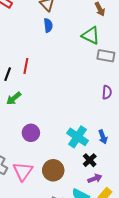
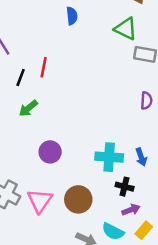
cyan cross: (78, 137) -> (109, 157), turned -30
black cross: (90, 160) -> (125, 187), turned -32

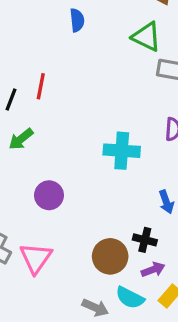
cyan cross: (109, 157) -> (122, 151), moved
brown circle: (78, 199) -> (110, 256), moved

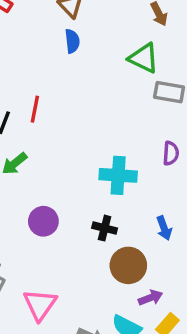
black cross: (145, 240) -> (105, 228), moved
brown circle: (110, 256) -> (128, 265), moved
pink triangle: (36, 258) -> (40, 304), moved

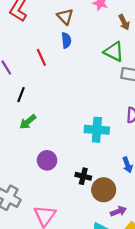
red line: (35, 109) -> (41, 57), moved, turned -36
black cross: (105, 228) -> (83, 176), moved

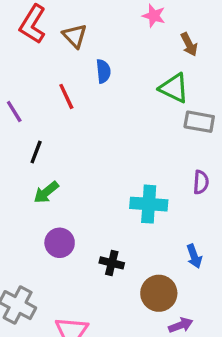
brown triangle: (65, 17) -> (75, 36), moved
purple circle: (47, 160) -> (60, 243), moved
black cross: (83, 176) -> (112, 263), moved

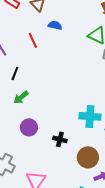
blue semicircle: (103, 71) -> (55, 25), turned -72
cyan cross: (149, 204) -> (90, 116), moved

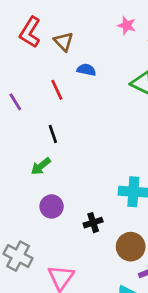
black line: (15, 73) -> (53, 134), moved, turned -40
black cross: (60, 139) -> (93, 223), turned -32

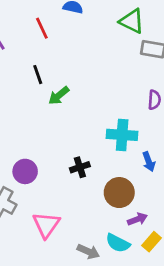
green arrow: (41, 166) -> (59, 96), moved
purple circle: (52, 206) -> (25, 171), moved

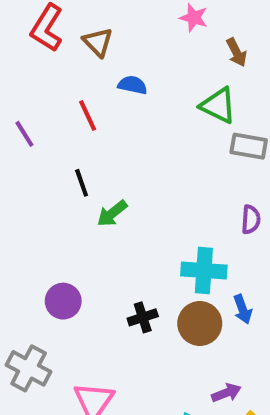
purple circle: (25, 171) -> (63, 301), moved
brown circle: (119, 193) -> (200, 324), moved

